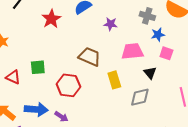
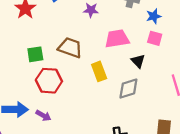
blue star: (158, 35) -> (154, 16), moved
green square: (38, 67) -> (35, 54), moved

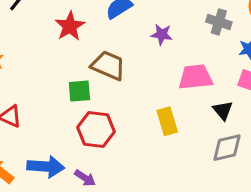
brown trapezoid: (70, 48) -> (108, 65), moved
gray diamond: (128, 89) -> (227, 148), moved

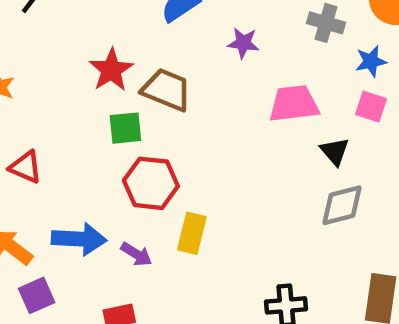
red star: (70, 26) -> (111, 70), moved
yellow rectangle: (167, 121) -> (192, 233), moved, turned 32

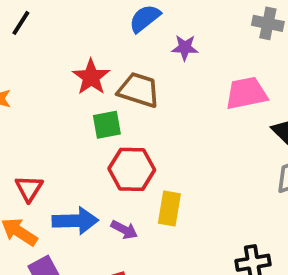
purple star: (243, 43) -> (185, 48), moved
red triangle: (26, 167) -> (29, 188), moved, turned 44

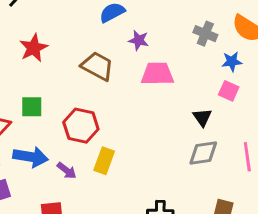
red star: (91, 77) -> (34, 48), moved
pink trapezoid: (246, 93) -> (157, 74), moved
green square: (107, 125) -> (32, 107), moved

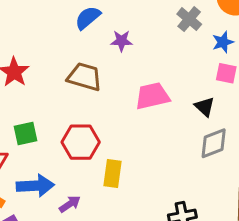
gray cross: (205, 34) -> (189, 19), turned 30
pink trapezoid: (157, 74) -> (152, 96), moved
purple arrow: (67, 171) -> (70, 204), moved, turned -60

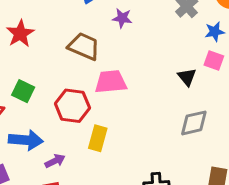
pink trapezoid: (152, 96) -> (111, 82), moved
black triangle: (205, 107) -> (187, 77), moved
green square: (25, 134) -> (23, 91), turned 30

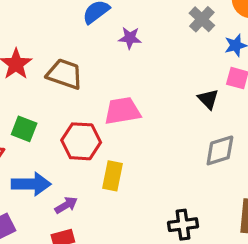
brown trapezoid: (84, 46) -> (65, 74), moved

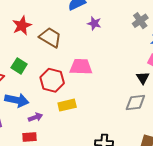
black triangle: (208, 99) -> (143, 78), moved
yellow rectangle: (112, 176) -> (67, 105), turned 54

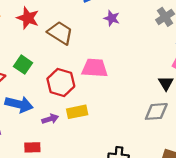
red star: (22, 26) -> (28, 18), turned -30
purple arrow: (35, 117) -> (50, 119), moved

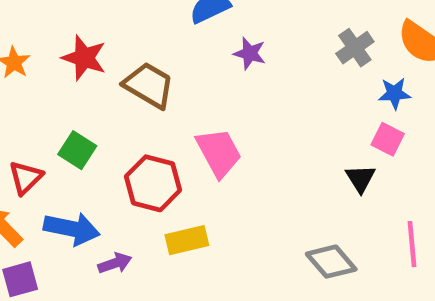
pink trapezoid: (95, 68) -> (219, 153), turned 60
gray diamond: (156, 111) -> (331, 262), moved, turned 55
purple arrow: (50, 119) -> (115, 263), moved

